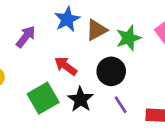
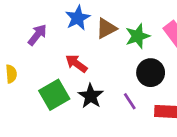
black circle: (111, 71) -> (151, 73), moved

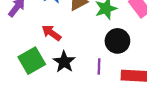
purple line: (130, 101) -> (99, 66), turned 35

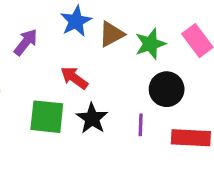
green square: (32, 61) -> (47, 117), turned 36

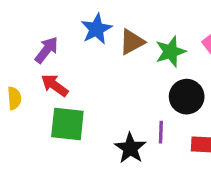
red arrow: (74, 78) -> (55, 85), moved
black star: (92, 118) -> (130, 148), moved

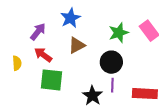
brown triangle: (132, 42) -> (77, 45), moved
black circle: (187, 97) -> (111, 62), moved

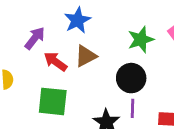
red arrow: (43, 55) -> (55, 62), moved

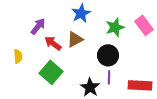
blue star: (77, 20) -> (81, 13), moved
green square: (53, 101) -> (51, 72), turned 35

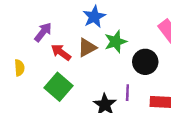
green star: (115, 27) -> (116, 42), moved
black circle: (108, 55) -> (145, 62), moved

